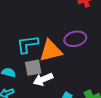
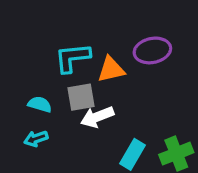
orange triangle: (51, 51) -> (111, 69), size x0.7

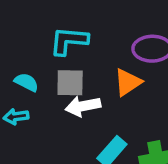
orange triangle: (111, 69) -> (128, 82), moved, turned -32

